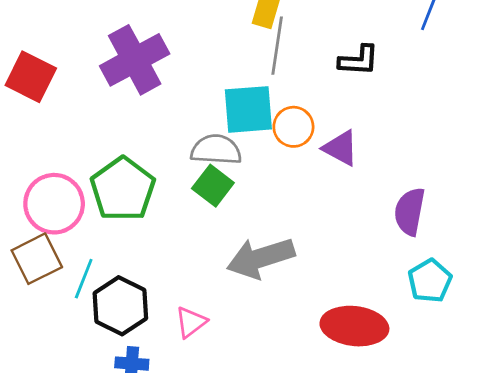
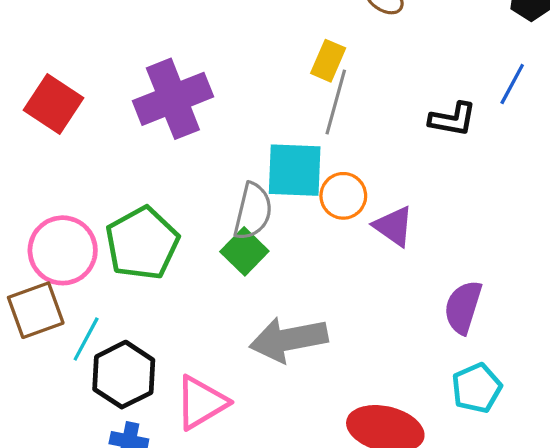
black L-shape: (359, 60) -> (453, 119), moved
gray semicircle: (216, 150) -> (253, 211), turned 93
pink triangle: (191, 322) -> (201, 403), size x1.5

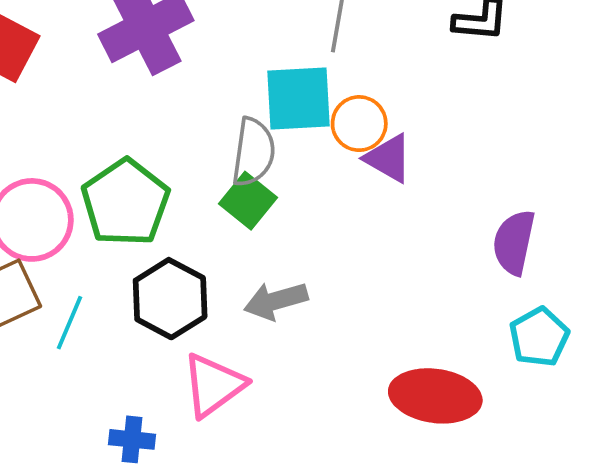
purple triangle: (394, 226) -> (388, 158), moved
gray arrow: (289, 339) -> (276, 301), moved, size x0.7
black hexagon: (124, 375) -> (170, 299), moved

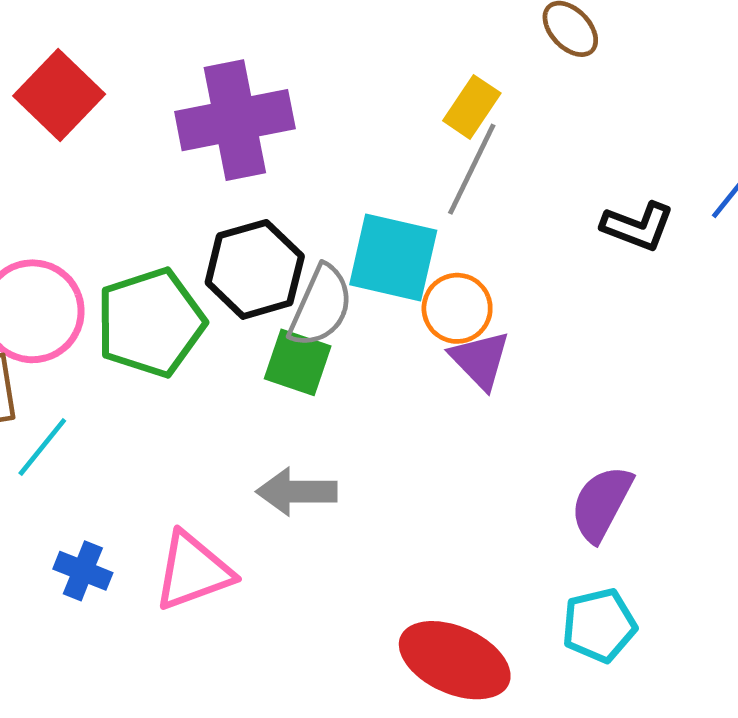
green square: (248, 201) -> (298, 362), turned -36
black hexagon: (170, 299) -> (255, 269), moved
blue cross: (132, 439) -> (83, 571), moved

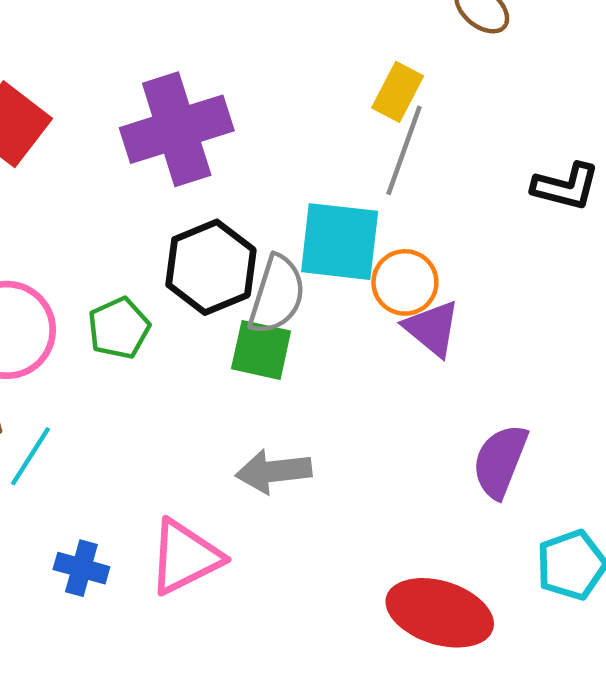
green pentagon: (151, 323) -> (119, 328), size x0.6
purple semicircle: (601, 503) -> (500, 461), moved

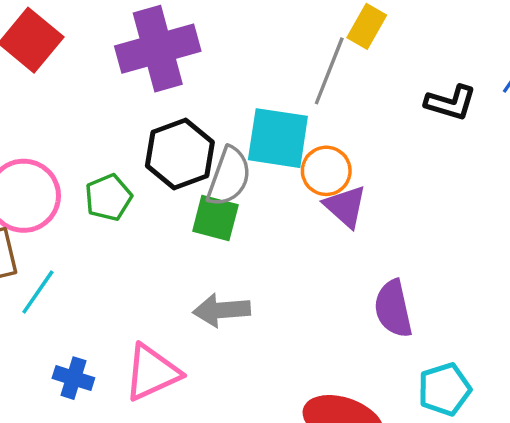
yellow rectangle: (398, 92) -> (367, 26), moved
purple semicircle: (500, 461) -> (393, 309), turned -36

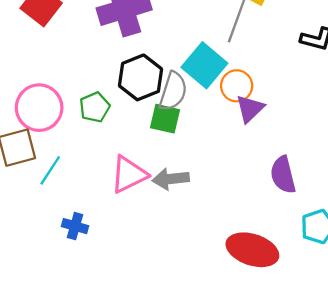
cyan square: (278, 138) -> (204, 65), turned 33
purple triangle: (345, 206) -> (250, 109), turned 36
pink triangle: (152, 373) -> (129, 174), moved

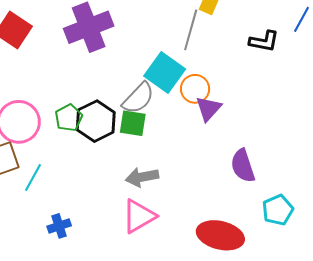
black hexagon: (141, 77) -> (96, 121), moved
gray semicircle: (173, 91) -> (138, 98), turned 30
pink triangle: (129, 174) -> (139, 216), moved
blue cross: (75, 226) -> (59, 226), turned -30

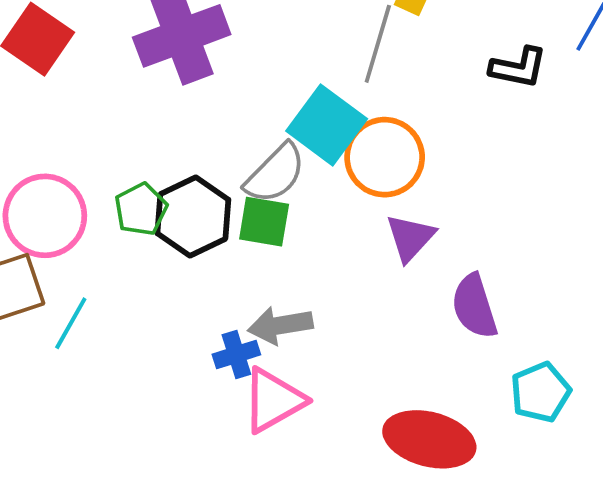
orange circle: (195, 89) -> (385, 157), size x1.4
purple triangle: (208, 109) -> (410, 238), moved
blue cross: (59, 226) -> (236, 355), moved

